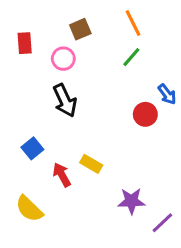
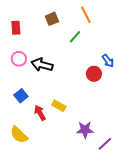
green line: (131, 57) -> (75, 37), moved
pink circle: (63, 59) -> (19, 59), moved
black arrow: (65, 100) -> (42, 65), turned 130

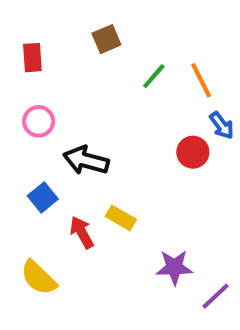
orange line: (86, 15) -> (201, 80), moved
black arrow: (42, 65) -> (86, 160), moved

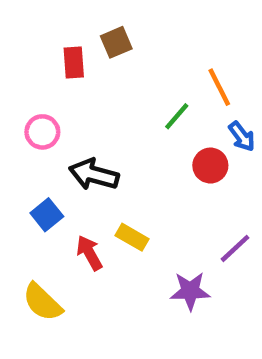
red rectangle: (32, 58) -> (74, 62), moved
green line: (154, 76) -> (177, 116), moved
purple line: (215, 296) -> (235, 248), moved

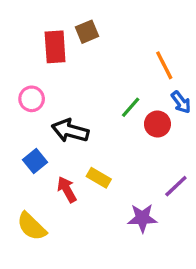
red rectangle: (74, 62) -> (55, 47), size x1.4
green line: (177, 116) -> (131, 107), moved

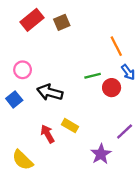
red rectangle: (55, 47) -> (32, 20), moved, turned 55
green line: (131, 107) -> (93, 76), turned 35
blue square: (35, 161) -> (14, 99), moved
purple star: (142, 218) -> (101, 154), turned -30

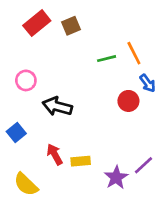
green line: (93, 76) -> (107, 59), moved
blue square: (14, 99) -> (16, 132), moved
yellow rectangle: (70, 126) -> (81, 161), moved, turned -35
purple line: (125, 131) -> (143, 165), moved

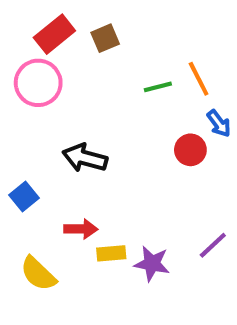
pink circle: (26, 80) -> (38, 83), moved, size x1.5
red arrow: (55, 154) -> (81, 229), turned 120
yellow rectangle: (81, 161) -> (111, 253), moved
purple star: (116, 178) -> (152, 264), moved, turned -30

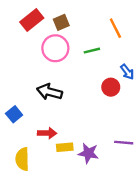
orange line: (199, 79) -> (115, 28), moved
pink circle: (38, 83) -> (55, 48), moved
purple line: (213, 245) -> (124, 143), turned 48
yellow semicircle: (38, 274) -> (22, 159), turned 45

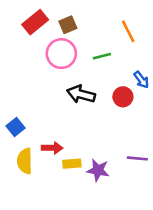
black arrow: (49, 92) -> (81, 94), moved
yellow semicircle: (22, 159) -> (25, 161), moved

